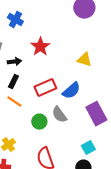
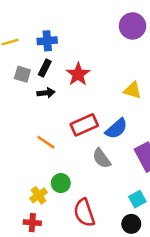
blue cross: (15, 20) -> (47, 41), turned -35
black rectangle: (13, 82) -> (45, 68), moved
green circle: (39, 122) -> (61, 183), moved

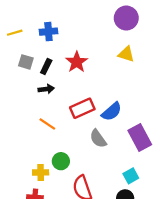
black rectangle: (45, 68) -> (46, 66), moved
yellow triangle: (133, 90) -> (126, 54), moved
black arrow: (46, 93) -> (46, 89), moved
yellow cross: (39, 195) -> (41, 172), turned 35

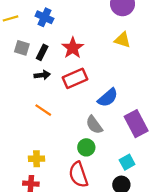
blue cross: (48, 32) -> (44, 17), turned 30
red rectangle: (82, 108) -> (75, 78), moved
green circle: (61, 161) -> (86, 147), moved

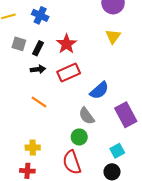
yellow triangle: (123, 40) -> (113, 37), turned 49

